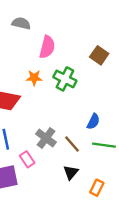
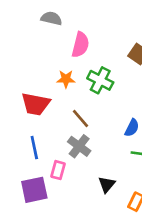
brown line: (72, 144) -> (80, 119), moved
pink rectangle: (27, 159) -> (58, 170), turned 49

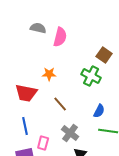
pink semicircle: (80, 45) -> (60, 37), moved
green cross: (100, 80) -> (91, 76), moved
gray cross: (79, 146) -> (70, 133), moved

